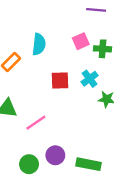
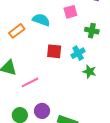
pink square: (81, 41) -> (70, 12), moved
cyan semicircle: (39, 44) -> (41, 20), turned -84

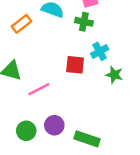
green cross: (92, 31) -> (84, 22), moved
red square: (54, 51) -> (75, 65), moved

